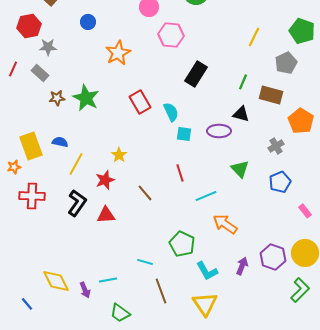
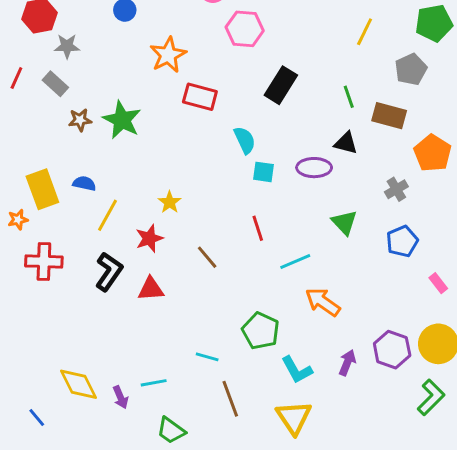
green pentagon: (302, 31) -> (434, 23), turned -30
green line: (243, 82) -> (349, 97), turned -42
red rectangle: (140, 102) -> (200, 97), moved, turned -45

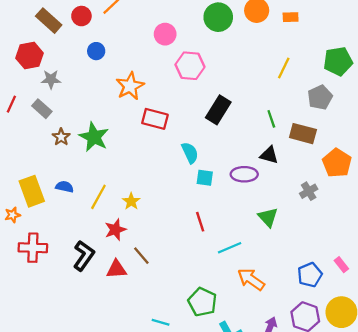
brown star: (80, 120) -> (61, 137), turned -30
yellow line: (107, 215) -> (98, 197), moved
blue pentagon: (402, 241) -> (310, 275), moved
brown line: (207, 257) -> (141, 256), moved

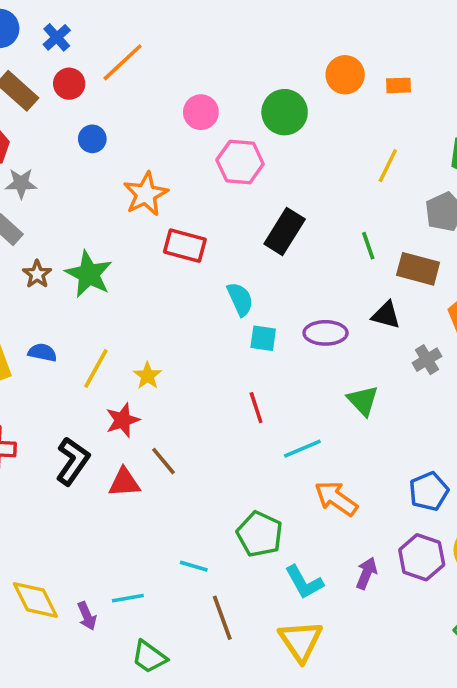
green circle: (218, 17) -> (285, 112), moved
black triangle: (269, 155) -> (386, 315), moved

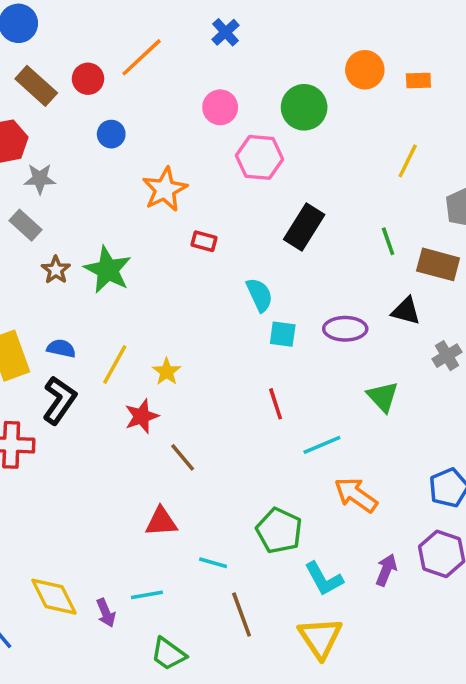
blue cross: (57, 37) -> (226, 32), moved
red rectangle: (185, 246) -> (204, 241), size x0.6
black L-shape: (73, 461) -> (59, 400), moved
red triangle: (124, 482) -> (161, 522), moved

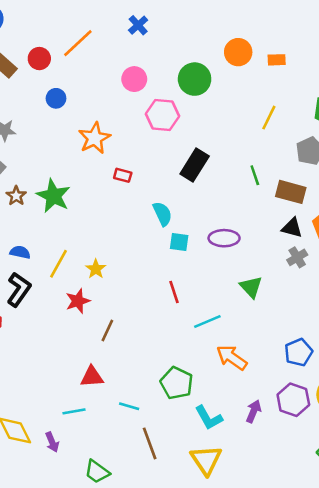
black triangle: (406, 311) -> (292, 228), moved
brown line: (183, 457) -> (107, 331), turned 65
cyan line: (147, 595) -> (74, 411), moved

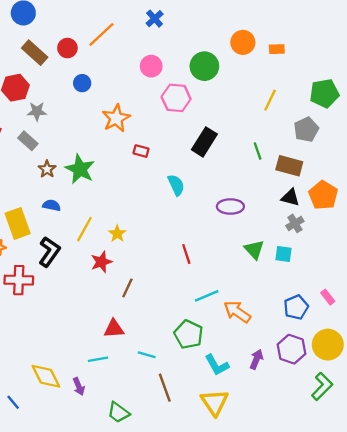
cyan square: (179, 242) -> (284, 254), moved
blue semicircle: (20, 252) -> (52, 205), moved
cyan line: (207, 322) -> (207, 296), moved

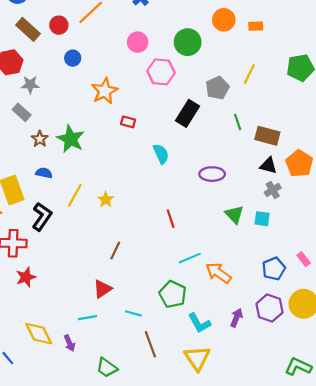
gray pentagon: (306, 130) -> (217, 88), moved
red star: (101, 262) -> (26, 277), moved
red triangle: (114, 329) -> (102, 289), turned -30
green L-shape: (322, 386) -> (298, 367), moved, turned -110

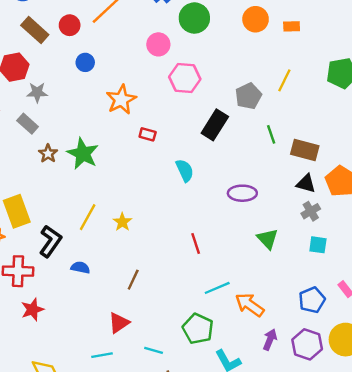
green circle: (188, 42) -> (194, 18), moved
blue semicircle: (44, 173) -> (80, 268), moved
cyan square: (262, 219) -> (318, 245), moved
purple arrow: (237, 318) -> (270, 340), moved

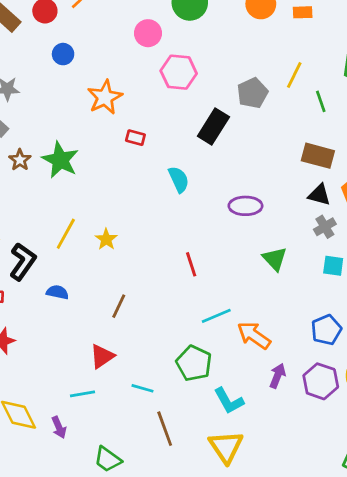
green line: (271, 134) -> (321, 101), moved

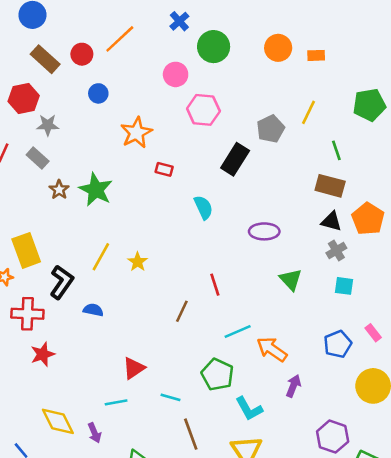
green line: (321, 101) -> (336, 150), moved
brown line: (119, 306) -> (182, 311), moved
purple hexagon: (321, 381) -> (333, 437), moved

